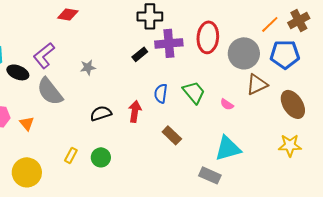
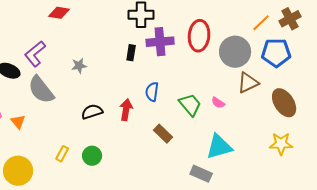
black rectangle: (140, 54) -> (131, 53), turned -42
green trapezoid: (194, 92) -> (190, 105), moved

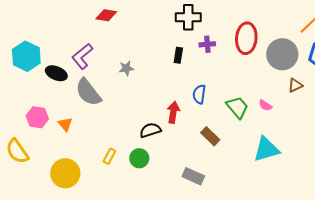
purple cross: (160, 42) -> (207, 44), size x0.6
brown triangle: (248, 83) -> (295, 85), size x0.7
black semicircle: (92, 112) -> (150, 130), moved
gray rectangle: (201, 174) -> (193, 176), moved

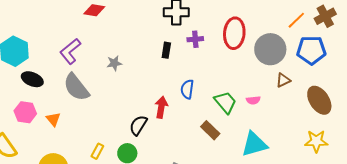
black ellipse: (56, 73) -> (32, 79), moved
pink semicircle: (265, 105) -> (253, 100), turned -40
black semicircle: (150, 130) -> (138, 125), turned -40
brown rectangle: (210, 136) -> (210, 130), moved

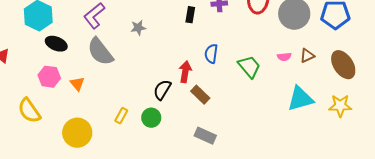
brown triangle: (283, 80) -> (307, 56), moved
pink semicircle: (253, 100) -> (284, 57), moved
brown rectangle: (210, 130) -> (200, 95), moved
cyan triangle: (254, 144) -> (300, 99), moved

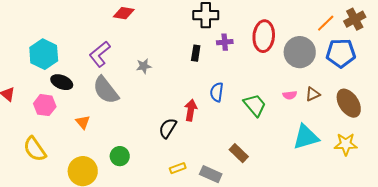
pink hexagon: (49, 77) -> (45, 105), moved
brown rectangle: (200, 95) -> (239, 153), moved
yellow rectangle: (121, 116) -> (178, 168), moved, turned 42
green circle: (151, 118) -> (120, 156), moved

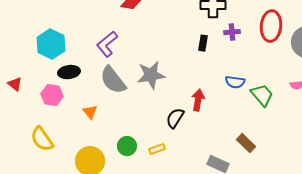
gray star: (144, 66) -> (151, 75), moved, size x1.8
black ellipse: (62, 82) -> (69, 72), turned -30
blue semicircle: (217, 92) -> (235, 82), moved, turned -90
yellow rectangle: (178, 168) -> (157, 149), moved

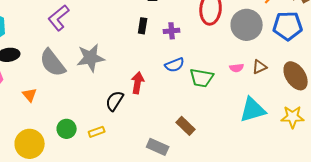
purple cross: (232, 32) -> (172, 31), moved
purple L-shape: (107, 44) -> (59, 18), moved
blue semicircle: (235, 82) -> (175, 65), turned -30
green trapezoid: (262, 95) -> (202, 78), turned 140

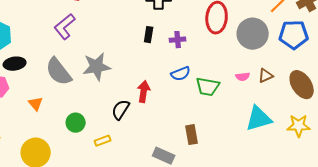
brown rectangle: (186, 126) -> (192, 135), turned 36
green circle: (67, 129) -> (76, 123), moved

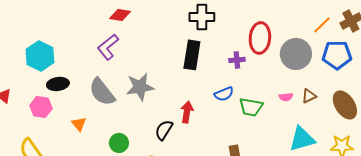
black rectangle: (149, 35) -> (192, 55), size x1.8
purple cross: (178, 40) -> (237, 60), moved

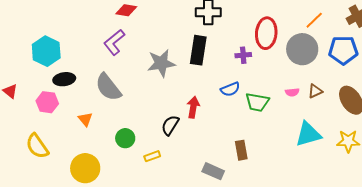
orange line: (322, 25) -> (314, 20), moved
gray star: (140, 87) -> (161, 63), moved

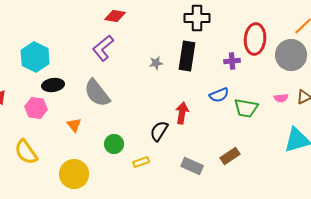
gray star: (161, 63) -> (156, 63), moved, size x0.5
brown rectangle: (241, 150) -> (230, 156), turned 66
gray rectangle: (213, 171) -> (192, 166), moved

